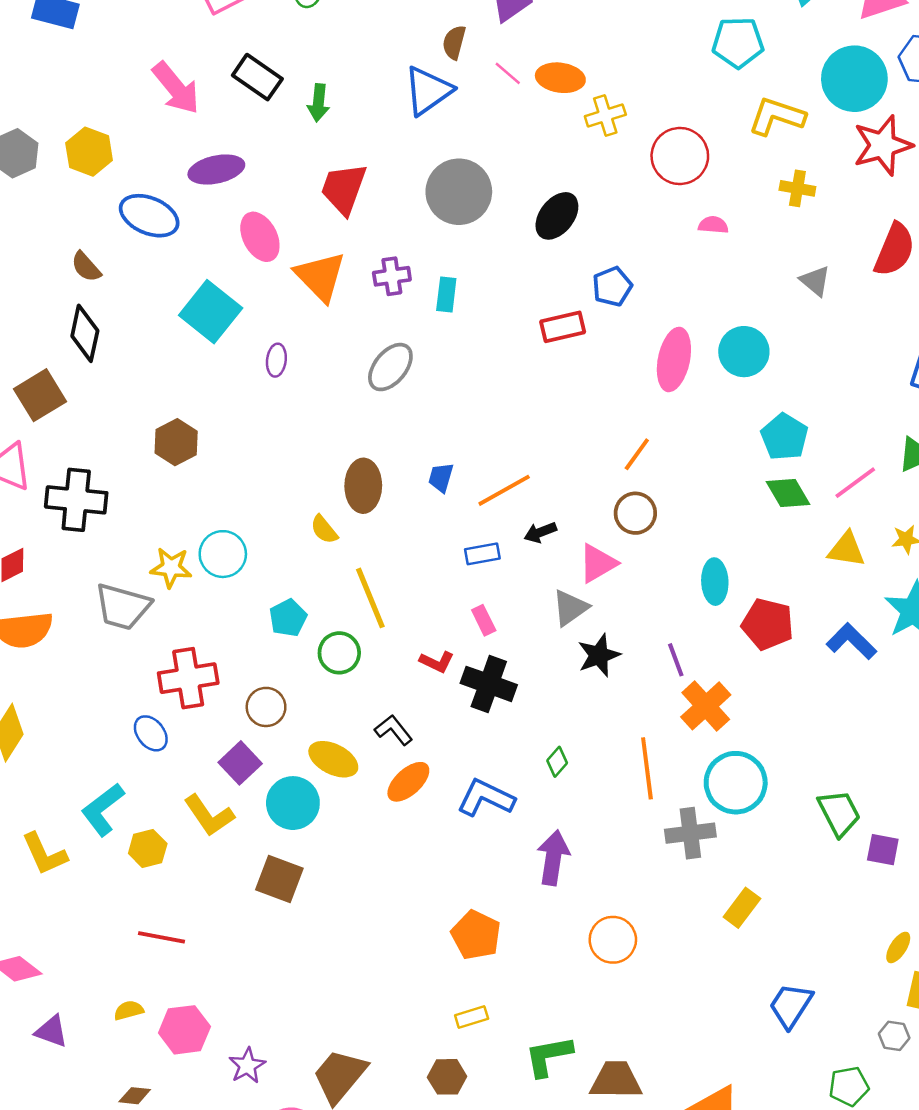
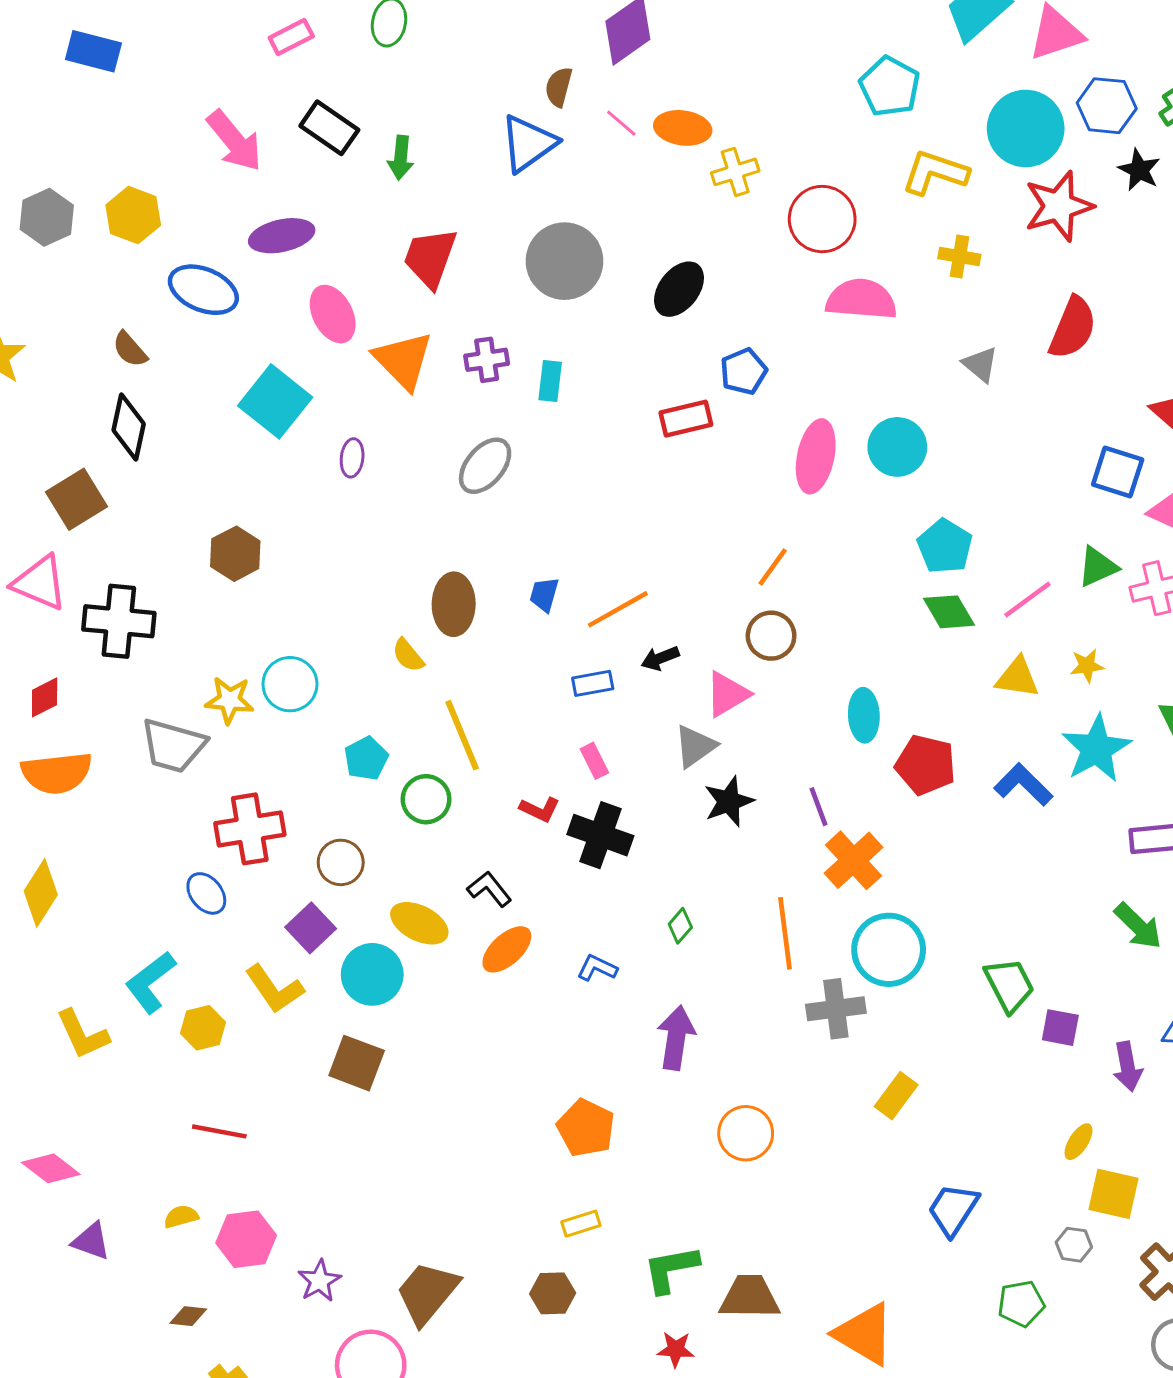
cyan pentagon: (738, 42) -> (890, 86), turned 30
pink semicircle: (713, 225) -> (861, 299), size x2.0
blue L-shape: (486, 798) -> (597, 968), size x0.6

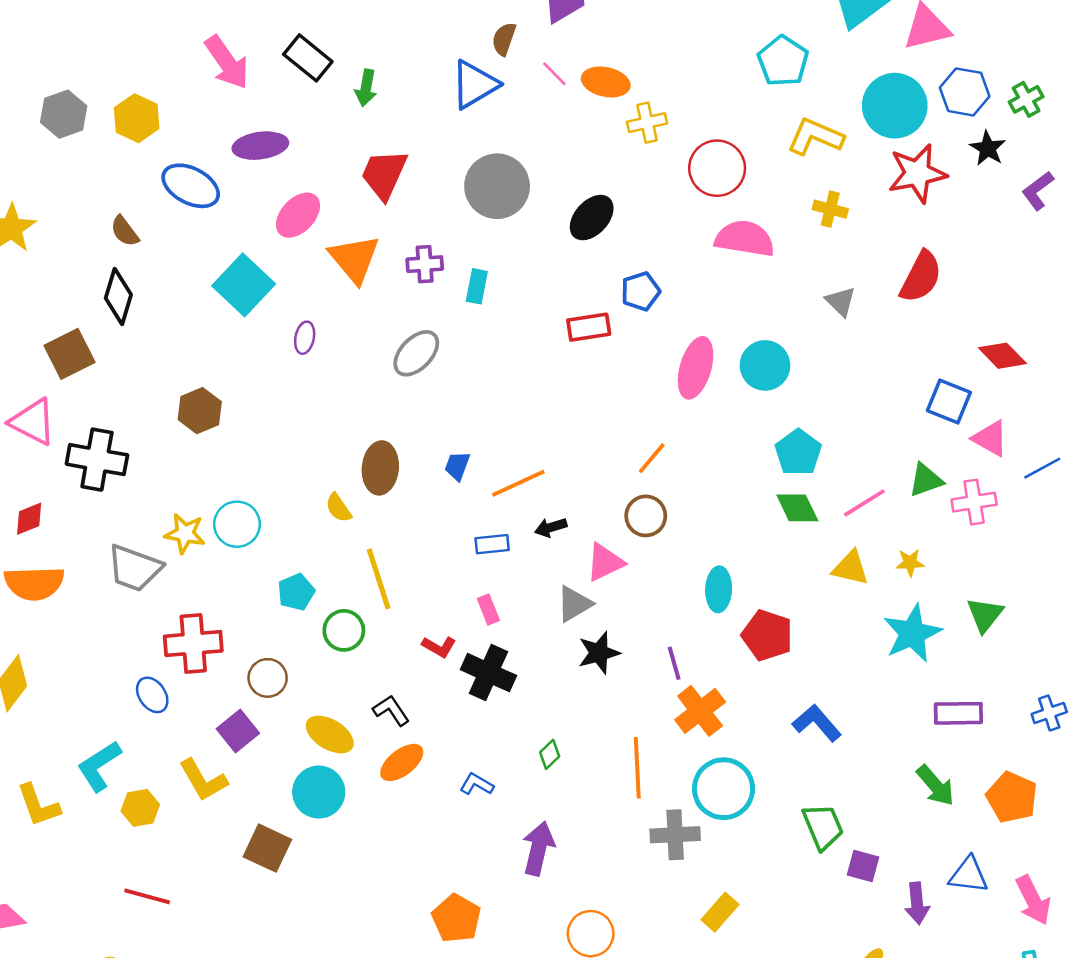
pink ellipse: (333, 314) -> (298, 215), turned 66
blue L-shape: (1023, 785) -> (817, 723), moved
cyan circle: (372, 974) -> (319, 792), moved

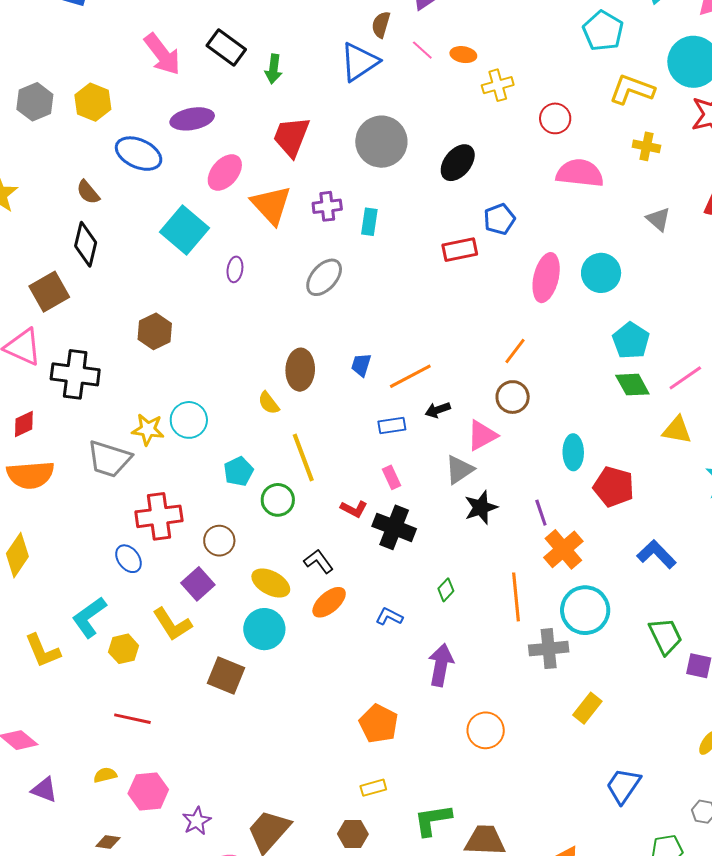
orange ellipse: (606, 82) -> (463, 55), size x0.7
red circle: (717, 168) -> (555, 118), size x0.7

